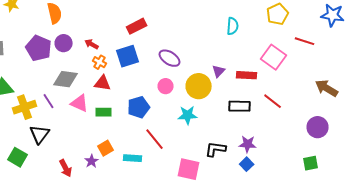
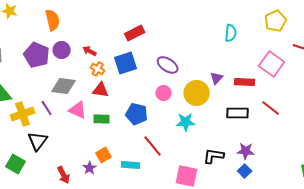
blue pentagon: (139, 107) -> (137, 114), turned 30

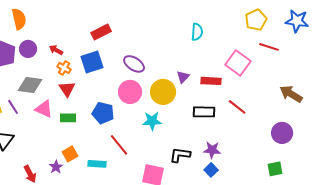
yellow pentagon: (276, 21) -> (256, 20), moved
red triangle: (101, 90) -> (67, 89), turned 48
pink circle: (164, 93) -> (130, 92), size x1.5

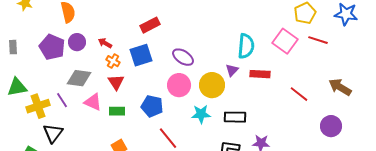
cyan semicircle: (197, 32) -> (246, 46), moved, size x1.4
pink square: (238, 63) -> (285, 41), moved
red line: (237, 107) -> (299, 94), moved
black rectangle: (204, 112) -> (235, 117), moved

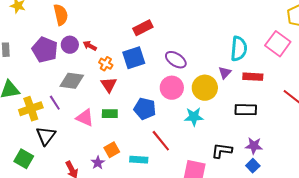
red arrow: (105, 43) -> (90, 46), moved
pink triangle: (93, 102) -> (85, 118), moved
black rectangle: (235, 117) -> (246, 110), moved

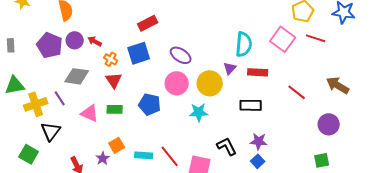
red line: (161, 141) -> (170, 156), moved
black L-shape: (222, 151) -> (227, 146), turned 55

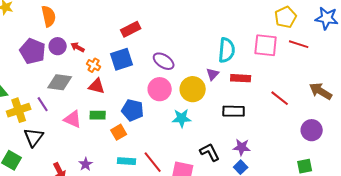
pink square: (283, 39) -> (266, 45), turned -30
red triangle: (114, 80) -> (97, 86), turned -42
orange square: (117, 145) -> (119, 132), moved

